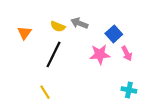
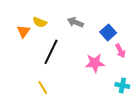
yellow semicircle: (58, 26) -> (40, 22), moved
pink star: (100, 54) -> (95, 63), moved

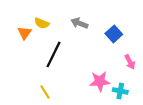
pink arrow: (120, 51) -> (130, 62), moved
pink star: (95, 63) -> (100, 81), moved
cyan cross: (122, 85) -> (120, 91), moved

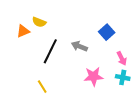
gray arrow: (79, 23) -> (79, 46), moved
orange triangle: (25, 33) -> (23, 31), turned 32
cyan cross: (120, 91) -> (123, 77), moved

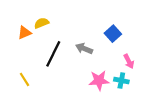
yellow semicircle: (39, 22) -> (42, 23), turned 136
cyan cross: (123, 77) -> (121, 81), moved
yellow line: (42, 87) -> (24, 79), moved

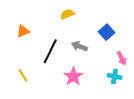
yellow semicircle: (42, 23) -> (67, 14), moved
pink star: (99, 81) -> (73, 76), moved, turned -30

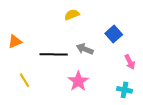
orange triangle: (23, 31) -> (15, 42), moved
black line: (50, 51) -> (54, 54), turned 65
cyan cross: (115, 76) -> (124, 90), moved

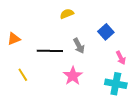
gray arrow: (85, 49) -> (79, 46), turned -140
cyan cross: (124, 90) -> (116, 84), size x1.5

